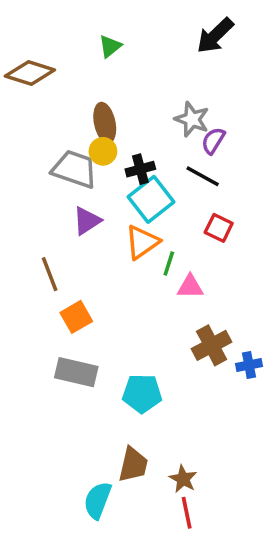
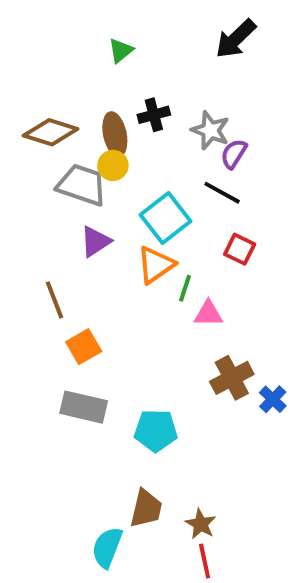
brown diamond: (30, 73) -> (51, 132), moved
black cross: (140, 169) -> (154, 115), moved
blue cross: (249, 365) -> (273, 399), turned -35

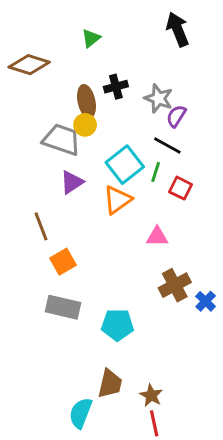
black arrow: (236, 39) -> (178, 29), turned 112
brown diamond: (51, 132) -> (29, 65), moved
green line: (185, 288) -> (156, 172), moved

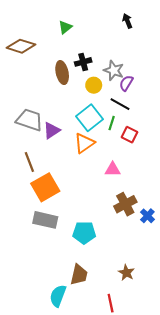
black arrow: (178, 29) -> (127, 21), size x0.6
yellow circle: (85, 125) -> (94, 85), moved
gray trapezoid: (62, 140) -> (29, 120), moved
orange square: (63, 262) -> (45, 187), size x1.5
brown star: (151, 395) -> (126, 273), moved

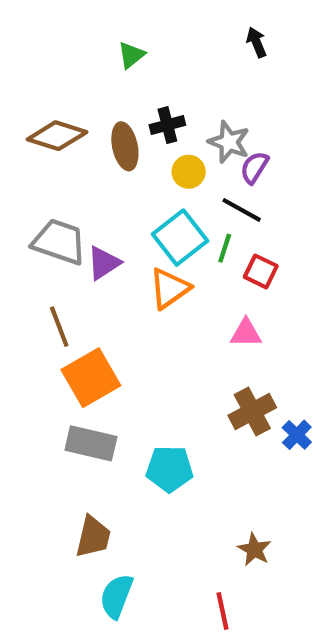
brown diamond: (21, 46) -> (57, 136), moved
pink triangle: (113, 169) -> (246, 333), moved
brown trapezoid: (79, 275) -> (93, 537), moved

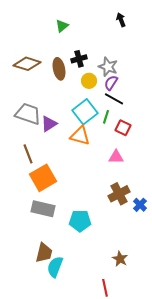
purple semicircle: (254, 167) -> (111, 83), moved
orange triangle: (169, 288) -> (80, 136), turned 50
cyan semicircle: (116, 596) -> (55, 267), moved

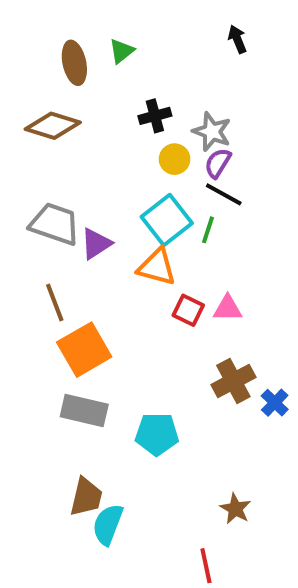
brown ellipse: (59, 69) -> (74, 63), moved
red square: (123, 128) -> (188, 310), moved

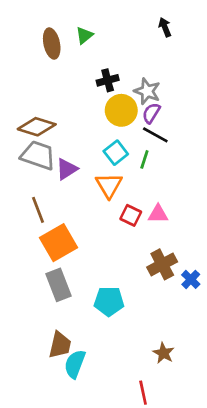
brown diamond: (53, 126) -> (37, 127), moved
yellow circle: (175, 159) -> (121, 110), size x1.5
cyan square: (167, 220) -> (116, 153), size x0.7
orange triangle: (157, 267) -> (109, 185), turned 44
gray rectangle: (84, 410) -> (58, 285), turned 56

